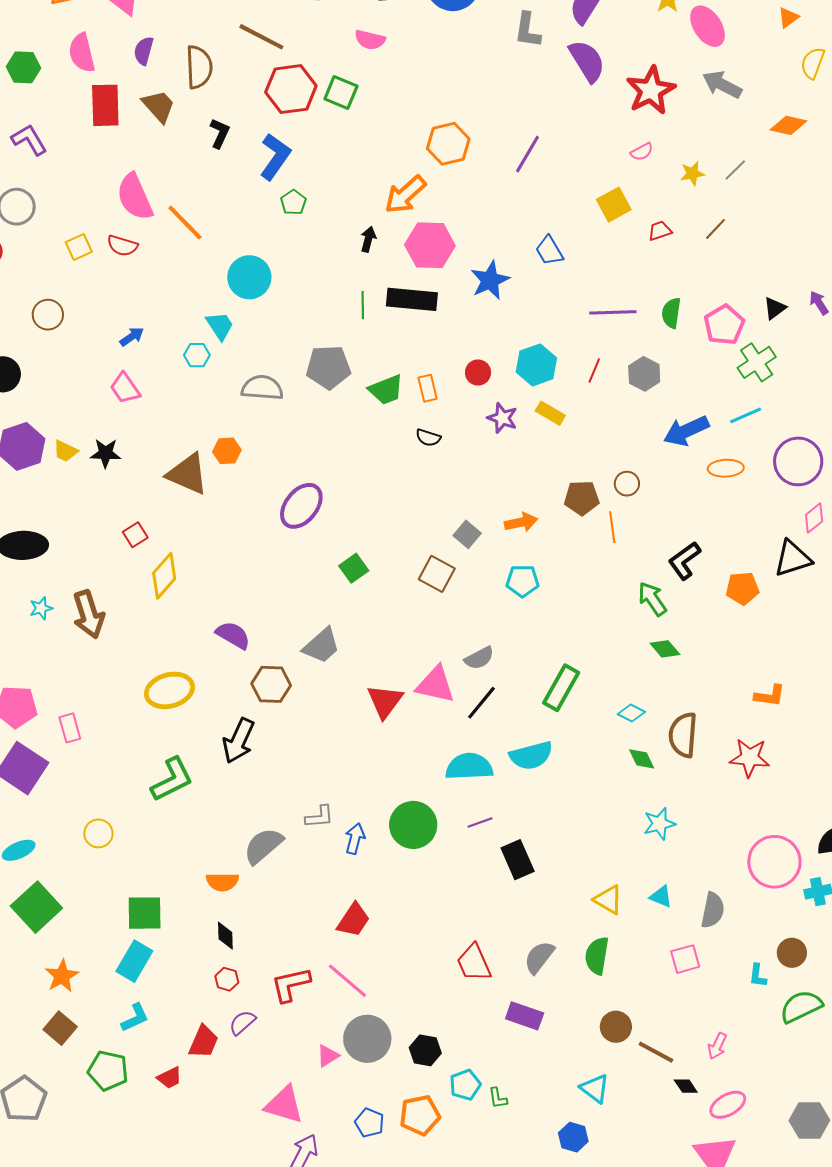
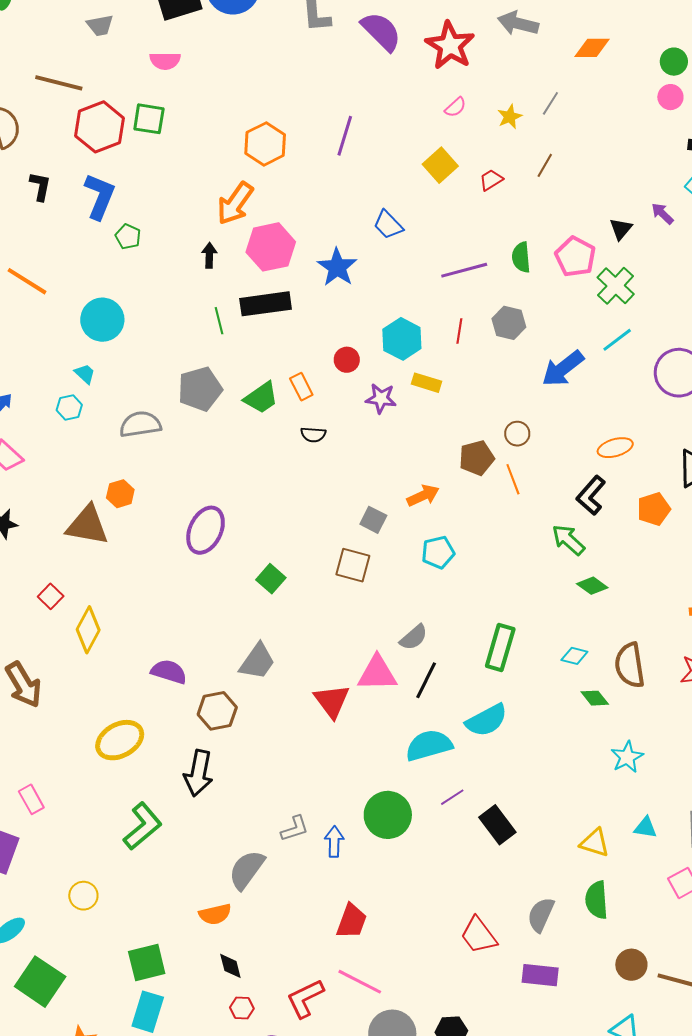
cyan trapezoid: (220, 326) -> (85, 374), size x0.7
orange ellipse: (726, 468) -> (615, 448), moved

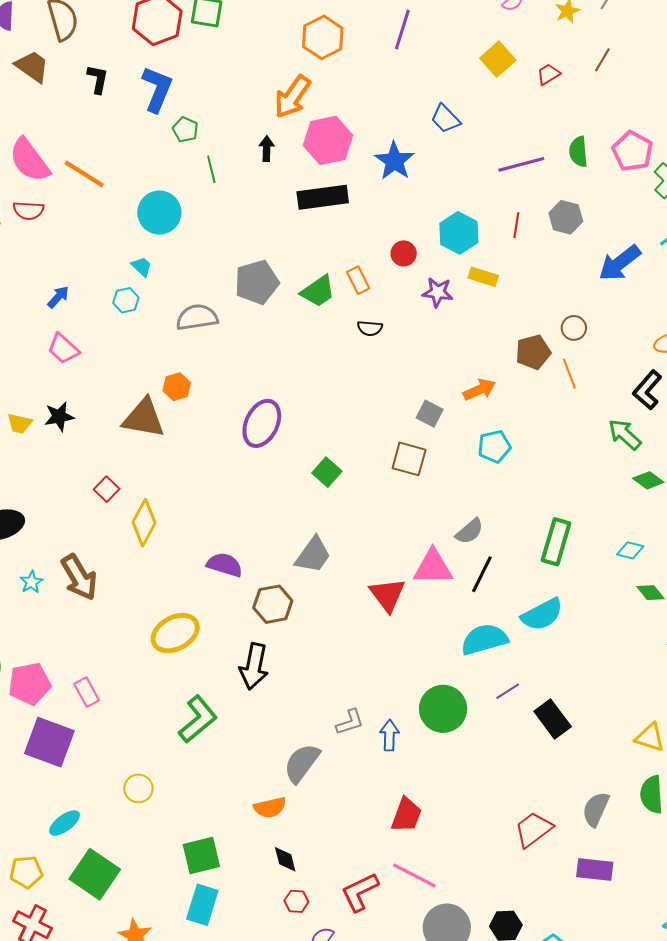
green line: (219, 321) -> (211, 169), moved
red trapezoid: (479, 935) -> (533, 829), turned 90

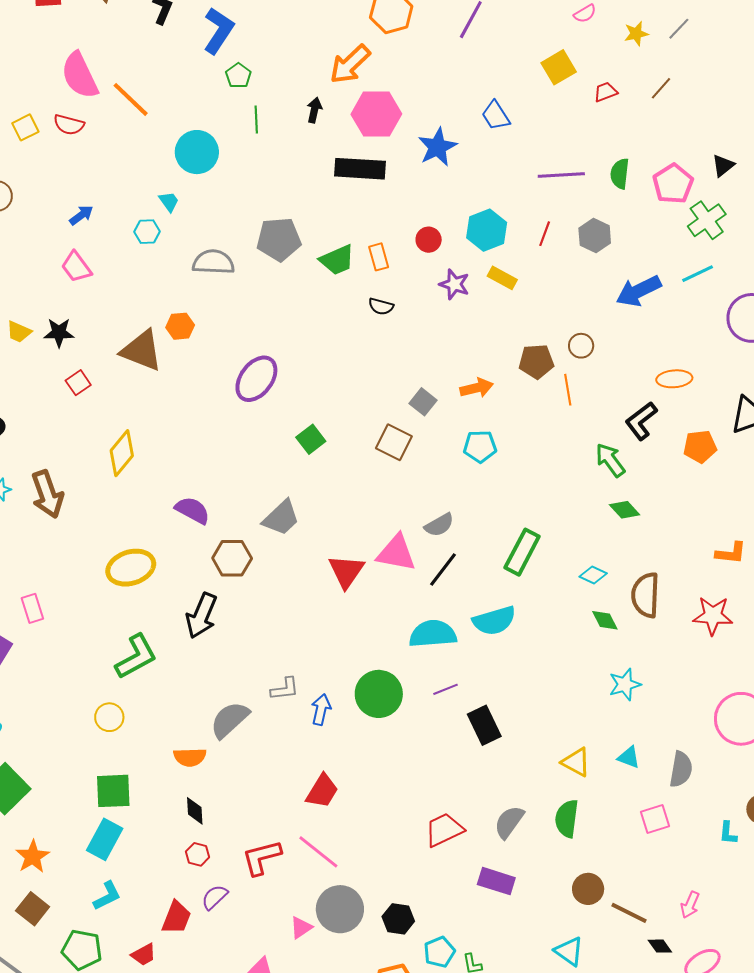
red square: (107, 489) -> (78, 383), moved
yellow circle: (138, 788) -> (109, 717), moved

